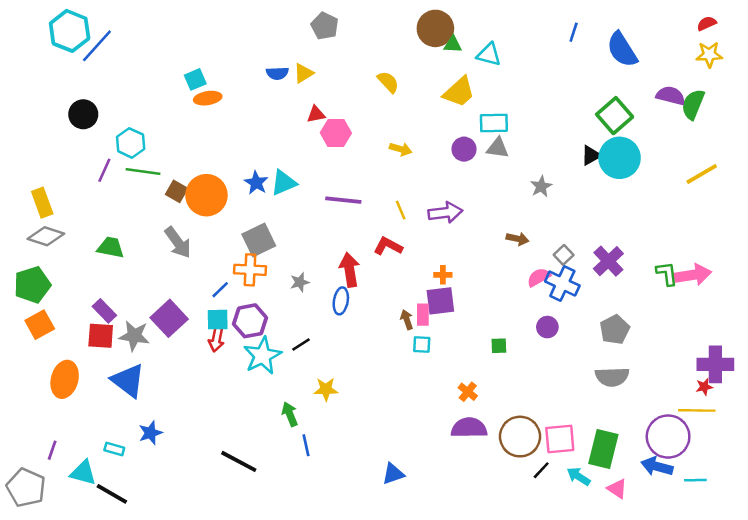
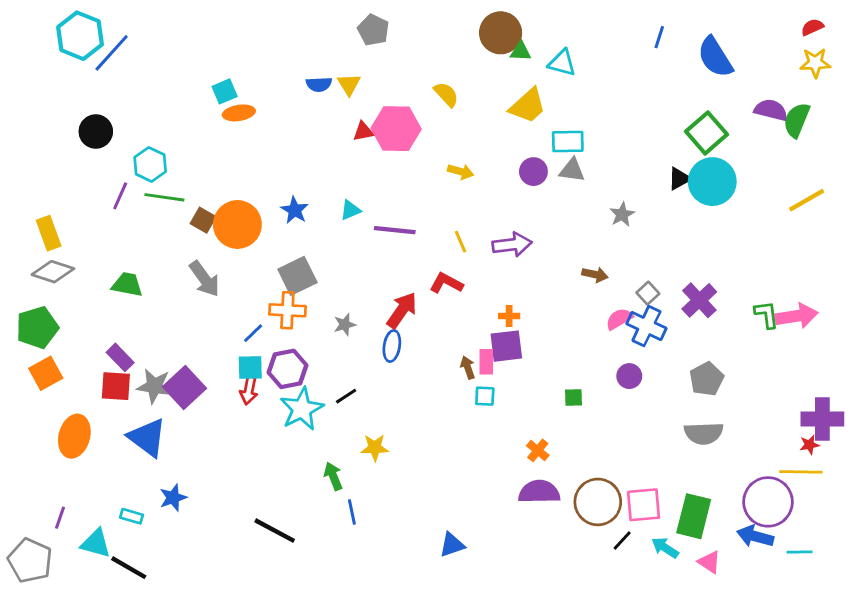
yellow triangle: (303, 73) -> (349, 84), turned -30
pink hexagon: (336, 133) -> (396, 129), moved, size x1.4
cyan triangle: (284, 183) -> (350, 210), moved, size x0.7
red arrow: (350, 270) -> (402, 310), turned 44
purple square: (169, 318) -> (184, 388), moved

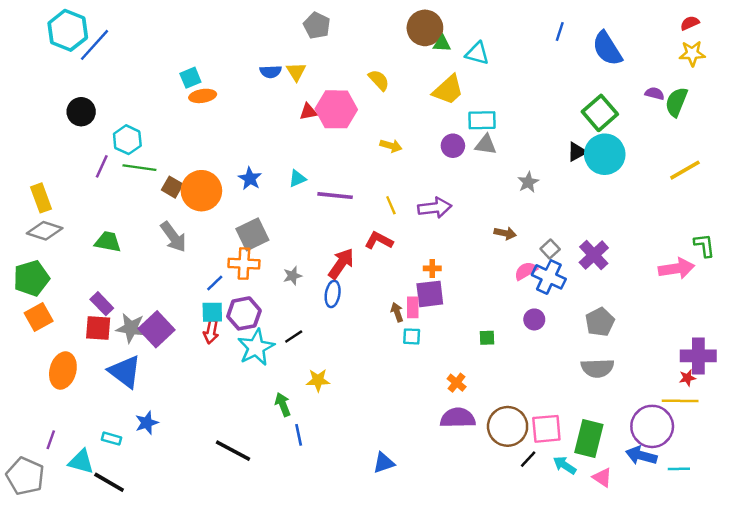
purple semicircle: (771, 110) -> (655, 93), size x0.7
green L-shape: (767, 315) -> (704, 245), moved

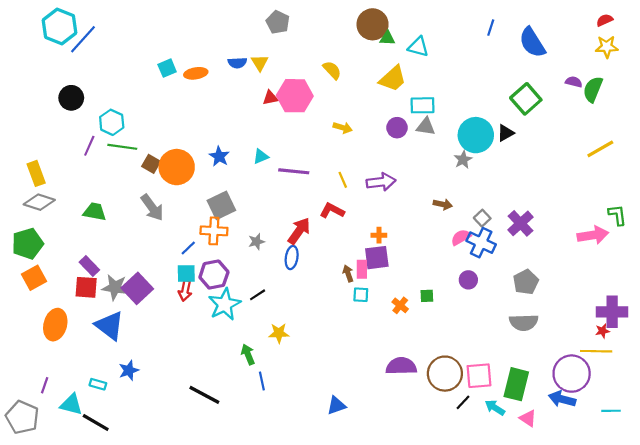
orange ellipse: (203, 96) -> (196, 73), moved
cyan circle: (605, 154) -> (476, 135), moved
orange cross: (457, 383) -> (400, 305), moved
cyan line: (679, 469) -> (611, 411), moved

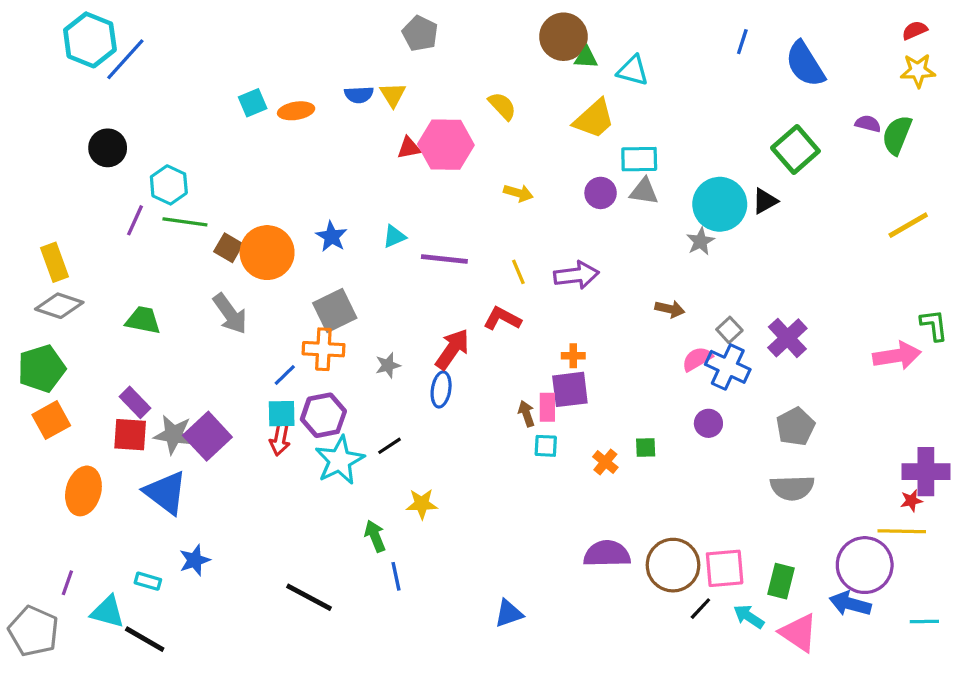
green rectangle: (516, 384) -> (781, 581), size x0.7
pink triangle: (528, 418) -> (799, 633), size x1.5

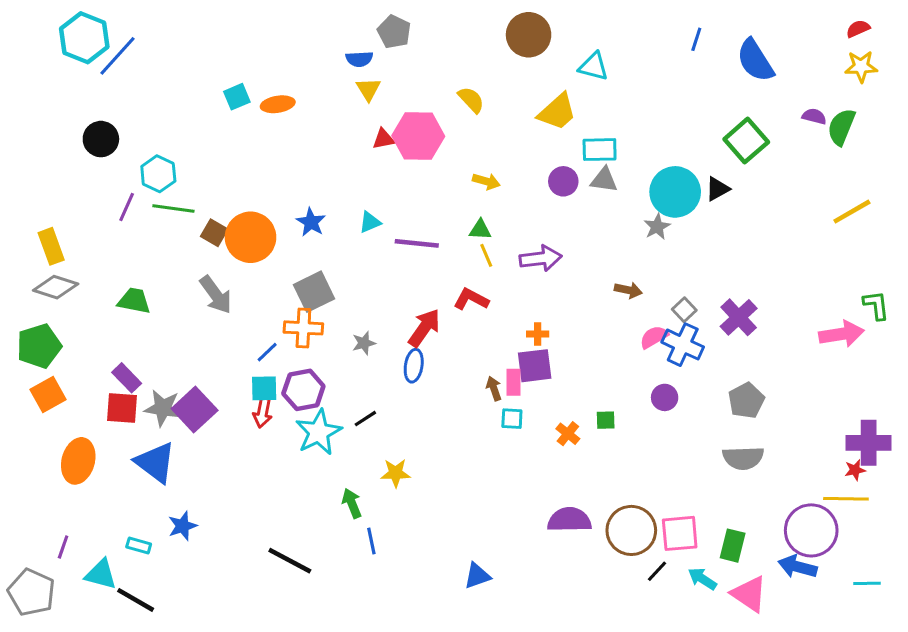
green triangle: (586, 58) -> (480, 230), moved
blue semicircle: (359, 95) -> (359, 59), moved

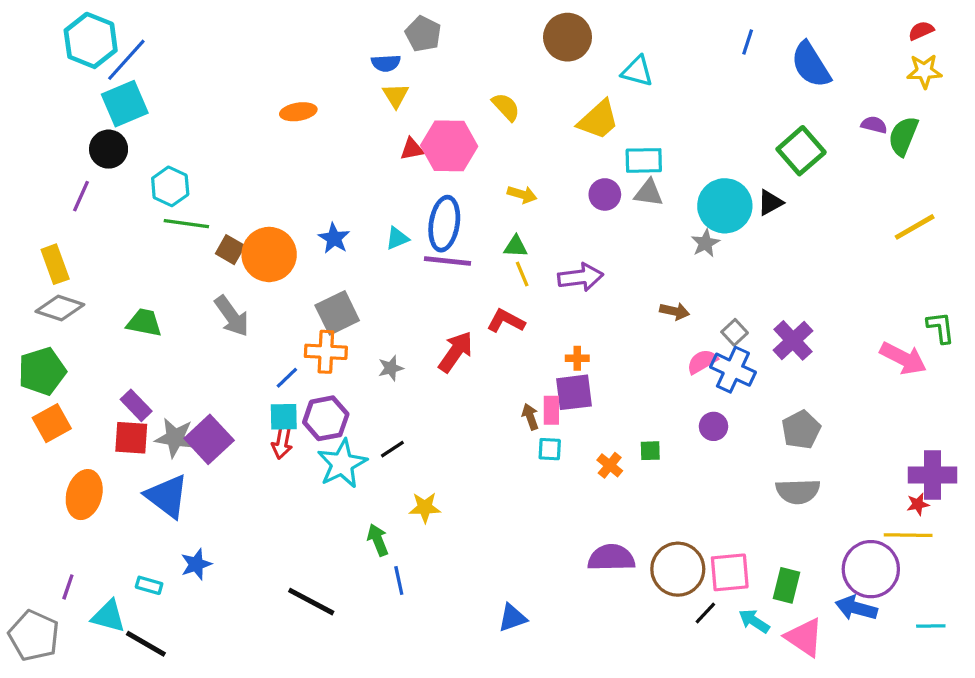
cyan square: (237, 97) -> (125, 104), moved, size x1.6
purple line: (127, 207) -> (81, 196), moved
pink arrow: (841, 334) -> (903, 358), turned 36
blue ellipse: (414, 366) -> (444, 224), moved, size x1.5

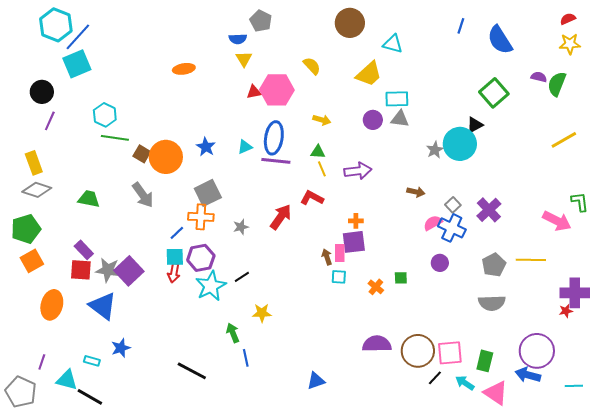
black circle: (109, 149) -> (42, 92), moved
cyan circle: (725, 206) -> (460, 144), moved
yellow line: (908, 535) -> (531, 260), moved

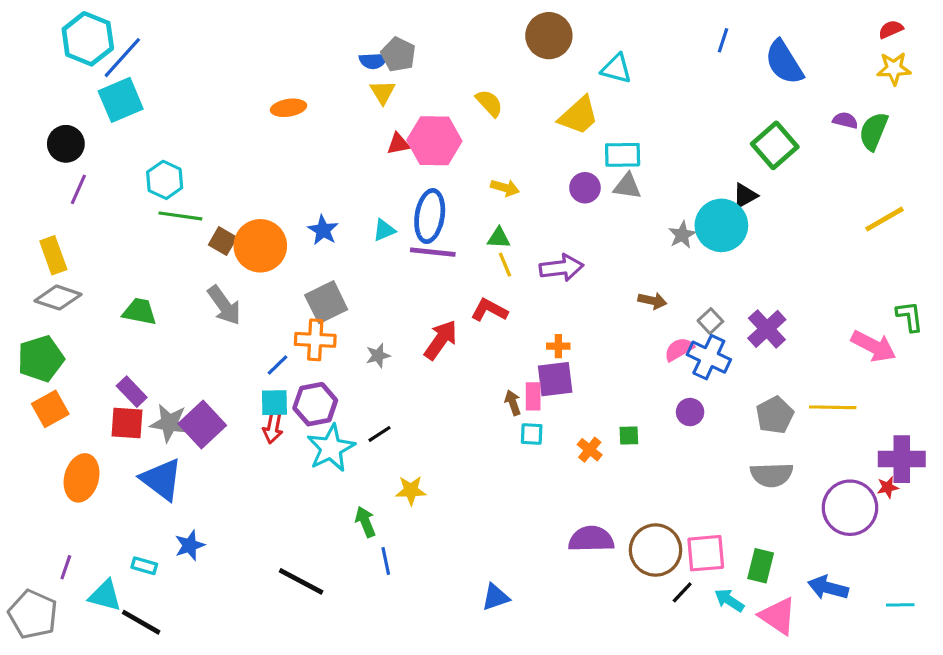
gray pentagon: (261, 21) -> (398, 54), moved
purple circle: (537, 351) -> (850, 508), moved

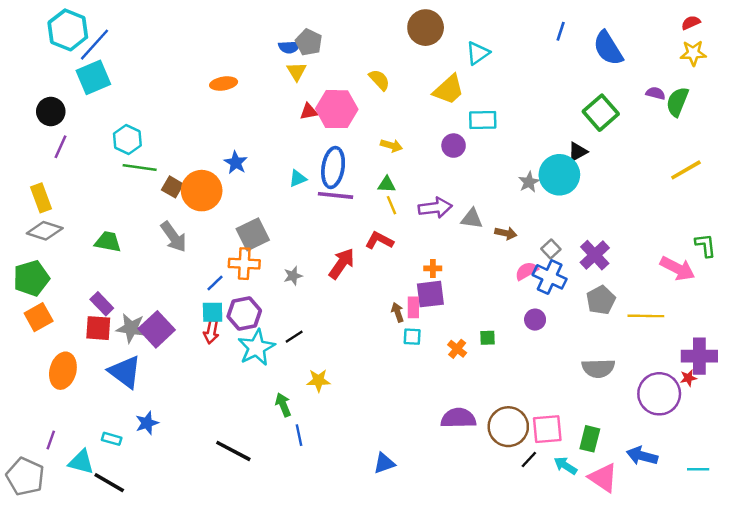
cyan triangle: (616, 69) -> (478, 53), turned -50
gray triangle: (627, 186) -> (472, 219), moved
blue star: (323, 230) -> (236, 163), moved
gray pentagon: (775, 415) -> (601, 300), moved

